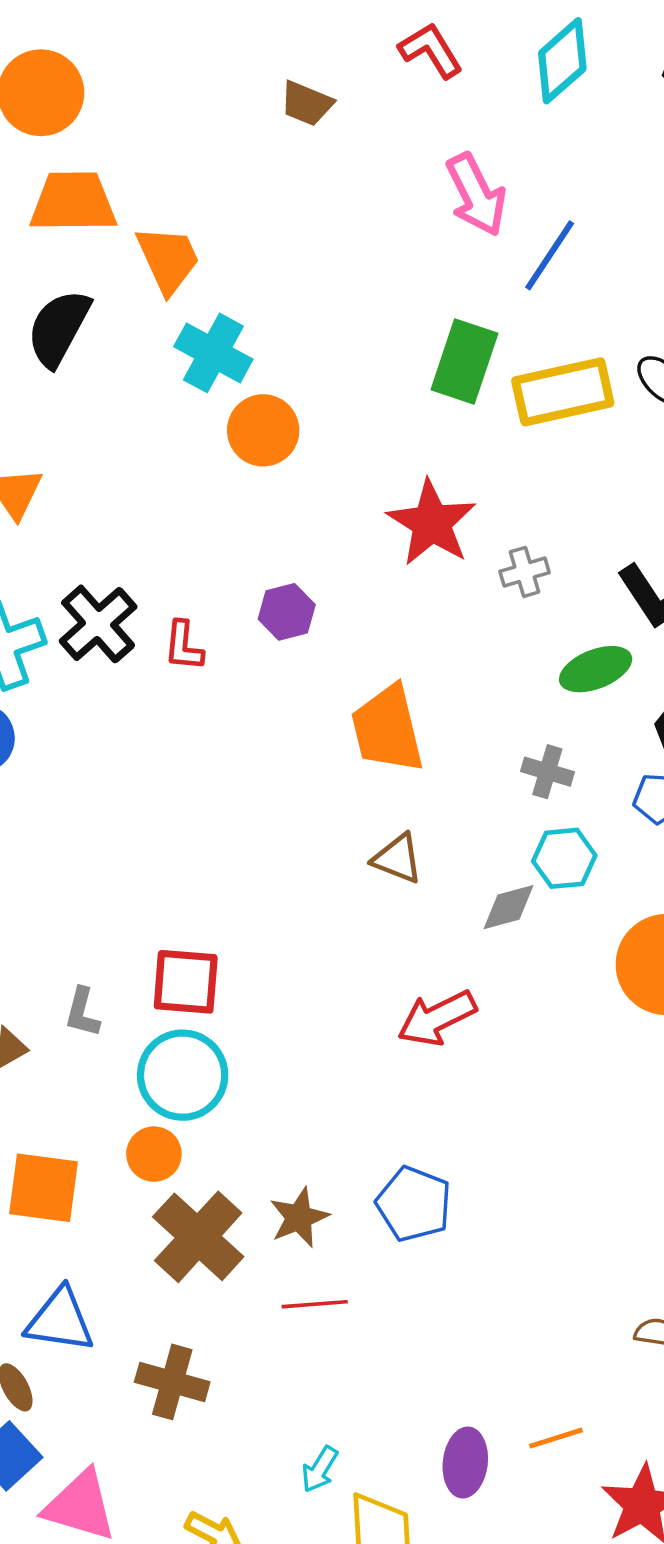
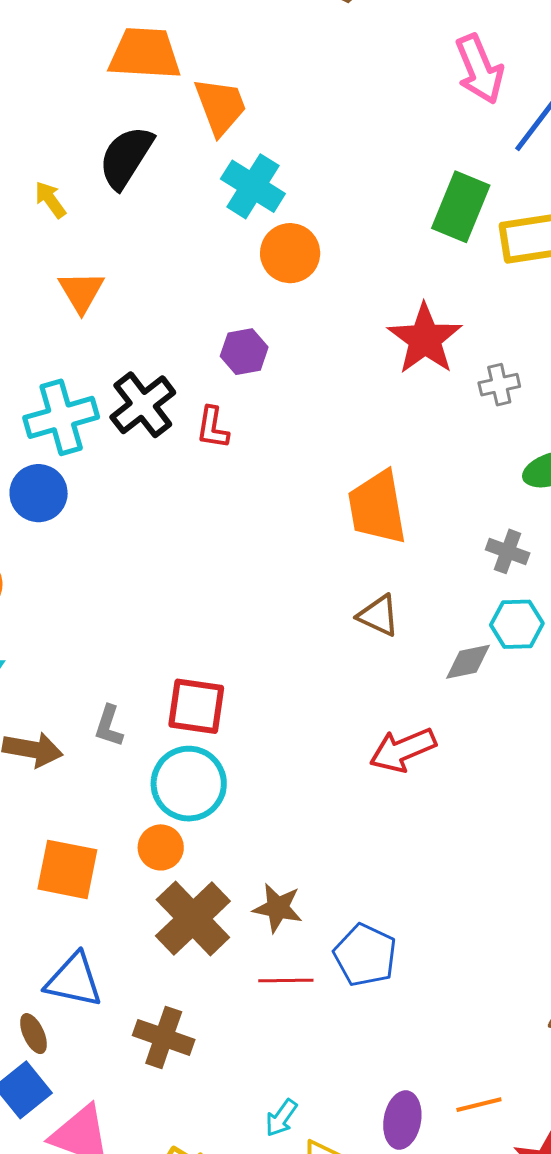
purple hexagon: (287, 612) -> (244, 352), moved
blue pentagon: (414, 1204) -> (365, 955), moved
brown star: (299, 1217) -> (278, 908), turned 30

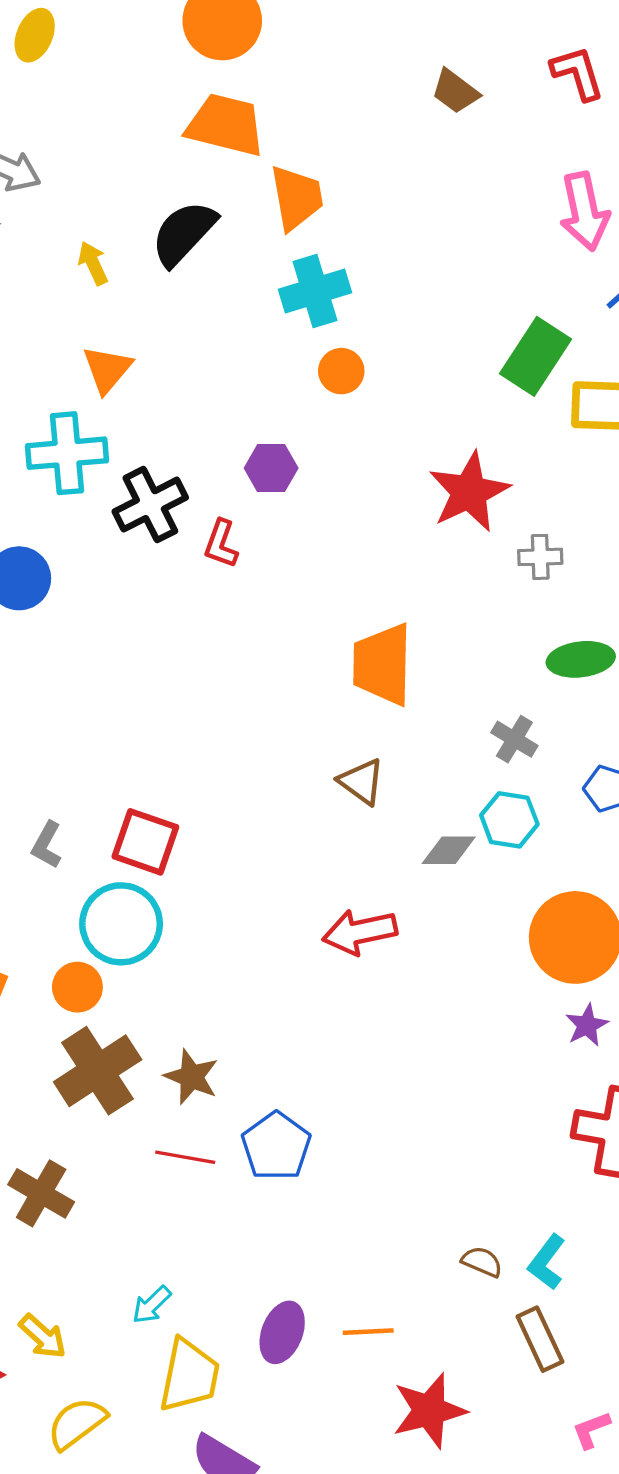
cyan cross: (253, 186) -> (315, 291), turned 30
orange circle: (290, 253) -> (341, 371), size x0.7
cyan cross: (61, 417) -> (67, 453), moved

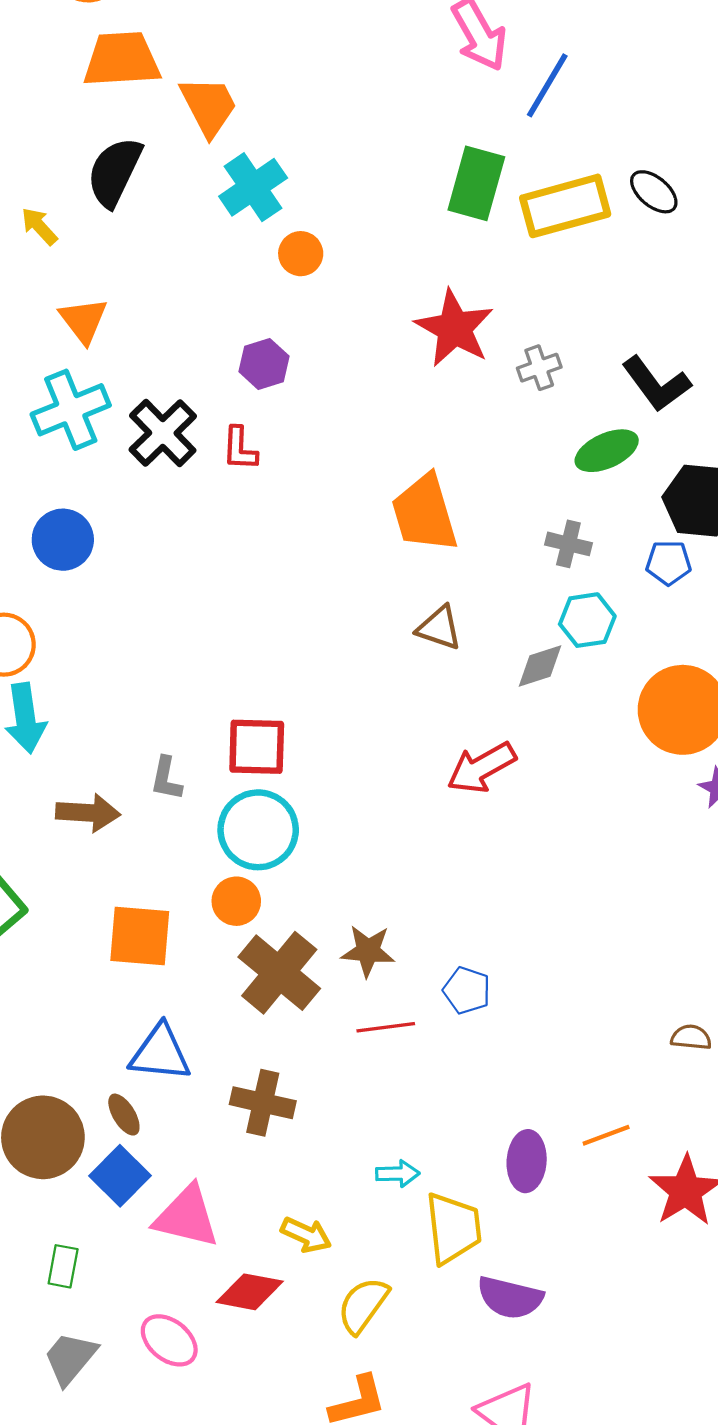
blue pentagon: (276, 1146) -> (467, 990), size x0.7
cyan arrow: (152, 1305) -> (398, 1174), turned -120

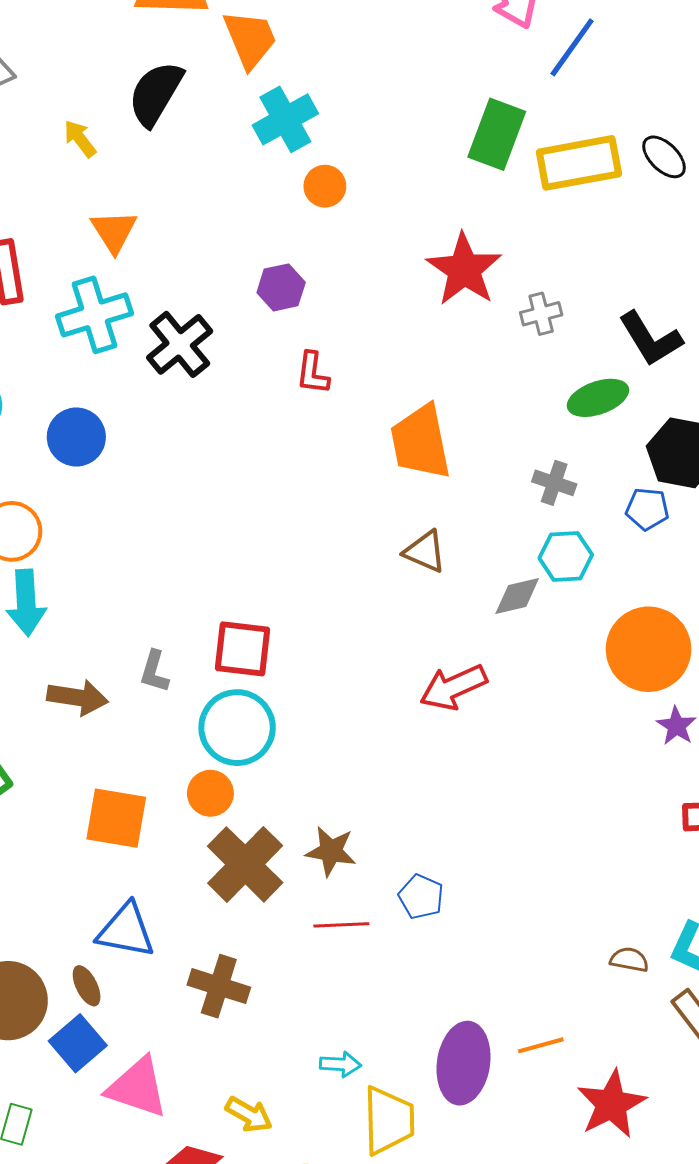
red L-shape: (240, 449) -> (313, 373), moved
purple ellipse: (527, 1161) -> (464, 1063), size x1.4

